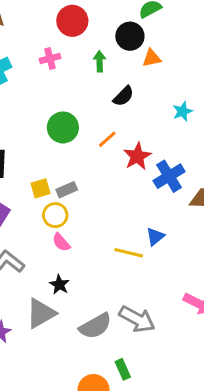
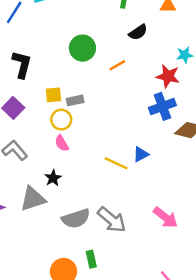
red star: (137, 156) -> (168, 76), moved, turned 30

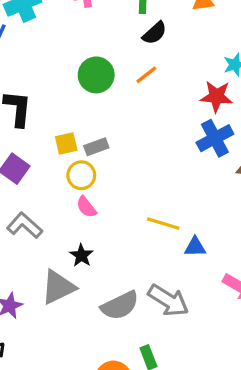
black semicircle: (138, 32) -> (155, 33), moved
orange line: (117, 65) -> (146, 75), moved
blue triangle: (141, 154) -> (195, 247), moved, turned 35

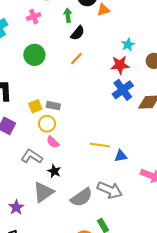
green circle: (96, 75) -> (34, 55), moved
gray rectangle: (96, 147) -> (53, 106), turned 40
gray L-shape: (25, 225) -> (32, 156), moved

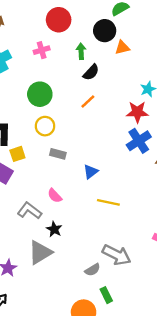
yellow square: (35, 106) -> (17, 154), moved
yellow circle: (47, 124) -> (45, 126), moved
blue triangle: (121, 156) -> (91, 172), moved, turned -32
gray semicircle: (82, 197) -> (92, 270), moved, size x0.6

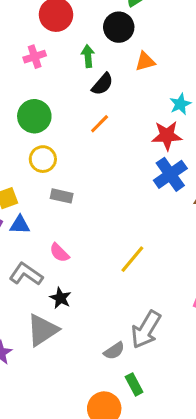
orange triangle: (122, 48) -> (145, 61), moved
blue triangle: (91, 172) -> (20, 225), moved, turned 42
yellow line: (108, 202) -> (132, 259), turned -60
gray arrow: (117, 255) -> (146, 330), turned 96

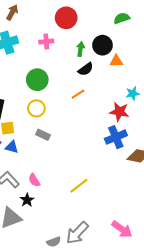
black circle: (119, 27) -> (102, 45), moved
pink semicircle: (59, 253) -> (34, 180), moved

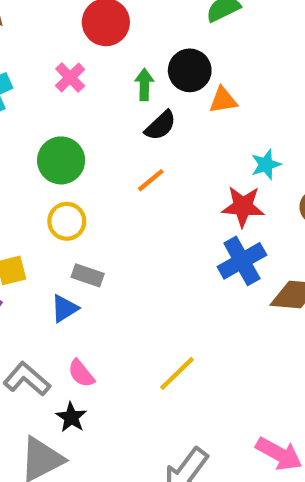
pink cross: (46, 42) -> (70, 77), turned -32
blue triangle: (12, 147) -> (64, 308), moved, turned -40

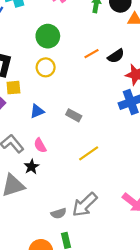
black semicircle: (160, 126) -> (116, 56), moved
gray rectangle: (88, 275) -> (74, 115), moved

